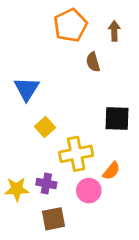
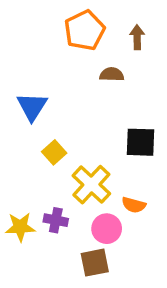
brown semicircle: (93, 62) -> (112, 74), turned 108
yellow cross: (76, 154) -> (91, 185), turned -36
orange semicircle: (111, 171) -> (134, 205), turned 66
brown square: (53, 219) -> (95, 263), moved

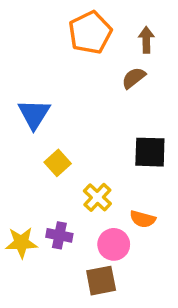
brown semicircle: (112, 74) -> (134, 78), moved, turned -40
yellow cross: (91, 185) -> (97, 197), size x0.7

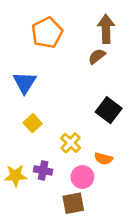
orange pentagon: (90, 33) -> (47, 33), moved
brown arrow: (146, 40) -> (106, 29), size x1.5
black square: (150, 152) -> (109, 110), turned 35
yellow square: (58, 163) -> (33, 123), moved

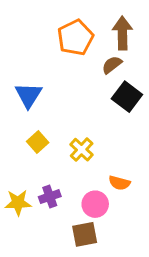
orange pentagon: (47, 33) -> (75, 38), moved
black square: (109, 110) -> (127, 97), moved
yellow cross: (71, 143) -> (82, 150), moved
purple cross: (43, 170) -> (50, 197), turned -30

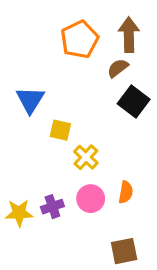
yellow square: (38, 142) -> (60, 130), moved, turned -35
orange semicircle: (119, 183) -> (126, 192), turned -95
pink circle: (95, 204) -> (91, 199), moved
brown square: (85, 234) -> (124, 251), moved

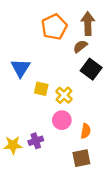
yellow cross: (86, 157) -> (64, 95), moved
pink circle: (91, 199) -> (62, 120), moved
brown square: (124, 251) -> (81, 158), moved

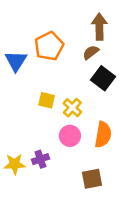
orange pentagon: (54, 27) -> (49, 46), moved
blue triangle: (21, 68) -> (16, 61), moved
orange semicircle: (86, 131) -> (103, 135), moved, size x1.5

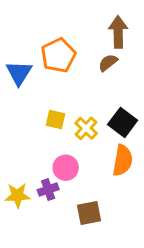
black square: (103, 78) -> (123, 122), moved
pink circle: (70, 136) -> (66, 168), moved
brown square: (92, 179) -> (89, 213), moved

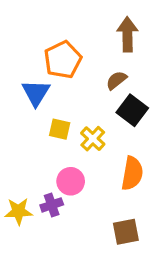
brown semicircle: (108, 63) -> (116, 80), moved
blue triangle: (19, 73) -> (36, 93), moved
black square: (123, 122) -> (132, 110), moved
brown square: (89, 213) -> (126, 232), moved

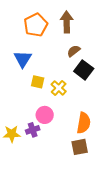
brown arrow: (127, 34) -> (67, 22), moved
orange pentagon: (63, 60) -> (36, 25), moved
orange semicircle: (132, 173) -> (84, 123), moved

